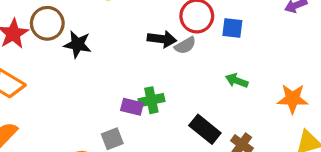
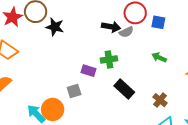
green cross: (151, 100) -> (109, 59), moved
black rectangle: (205, 129) -> (124, 89), moved

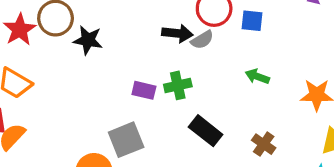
purple rectangle: (88, 71) -> (144, 90), moved
gray square: (74, 91) -> (126, 140), size x1.5

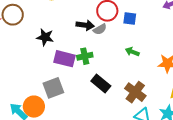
black star: (88, 40) -> (45, 37), moved
purple rectangle: (144, 90) -> (65, 59), size x1.5
brown cross: (264, 144) -> (135, 92), size x1.5

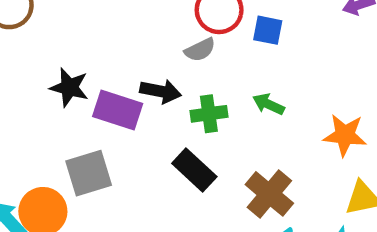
black arrow: (85, 25) -> (161, 91), moved
black star: (45, 37) -> (69, 87), moved
green cross: (85, 56) -> (209, 114), moved

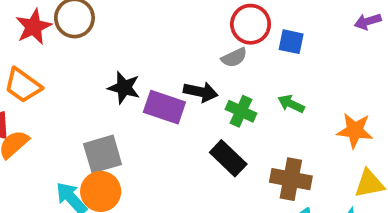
green cross: (209, 114) -> (241, 111), turned 32
gray square: (89, 173) -> (103, 154), moved
brown cross: (269, 194) -> (291, 179), turned -30

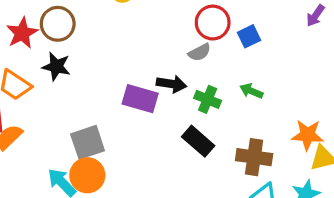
purple arrow: (368, 21) -> (316, 16), turned -35
blue square: (291, 42) -> (249, 36), turned -35
black star: (124, 88) -> (56, 66), moved
orange star: (355, 131) -> (307, 135), moved

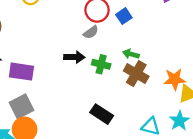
purple rectangle: (140, 99) -> (21, 72), moved
black rectangle: (198, 141) -> (102, 114), moved
brown cross: (254, 157) -> (136, 74), moved, turned 30

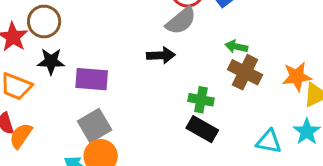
gray semicircle: (91, 32) -> (181, 21), size x1.5
green cross: (101, 64) -> (201, 100), moved

